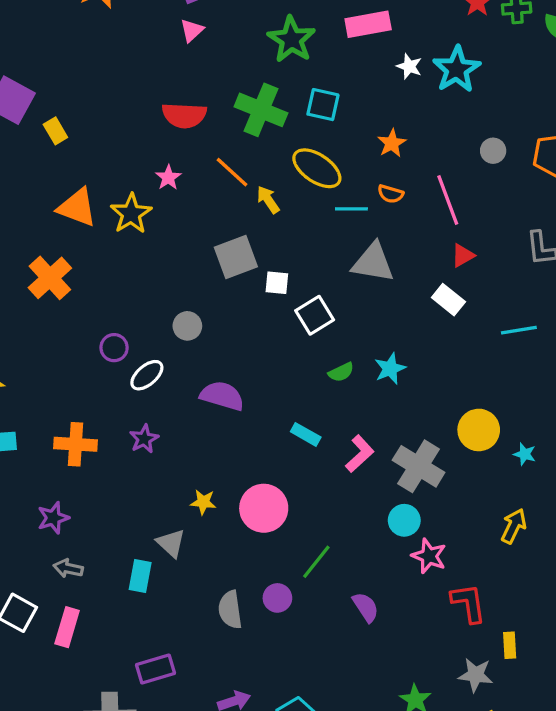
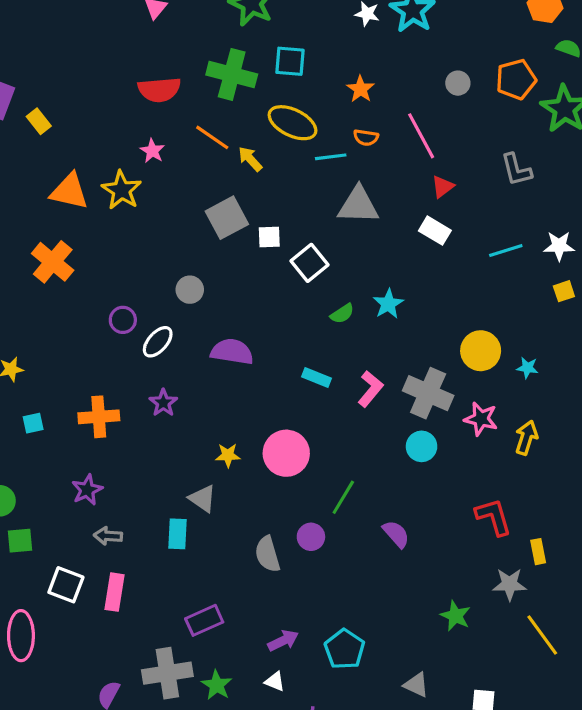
pink star: (429, 556) -> (481, 419), moved

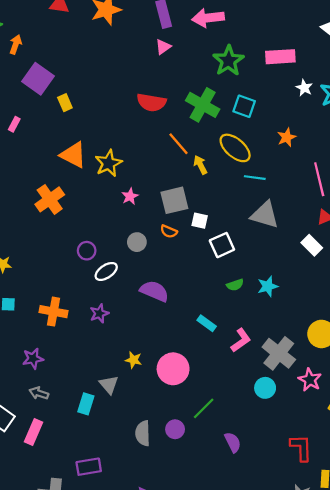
orange semicircle: (366, 137) -> (169, 231), moved
pink star: (152, 151) -> (130, 196), moved

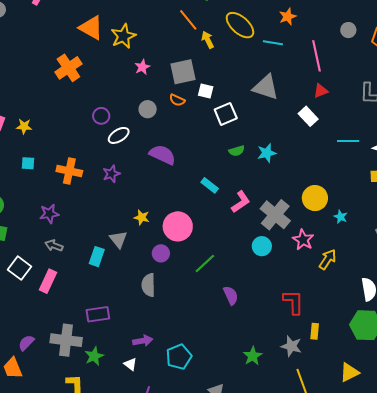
cyan line: (255, 178) -> (273, 43), moved
purple circle: (175, 429) -> (161, 253), moved

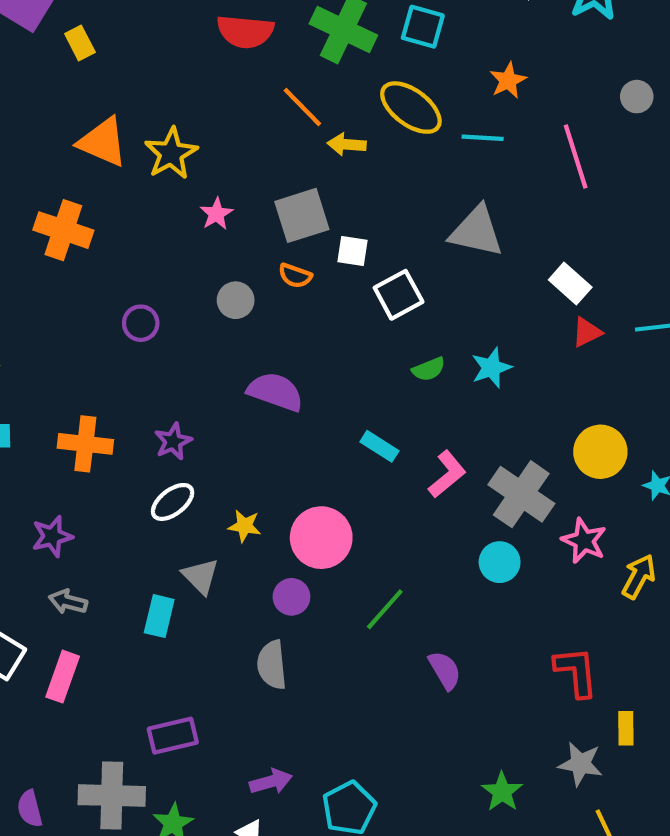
yellow arrow: (208, 40) -> (347, 144), turned -54
orange cross: (68, 68) -> (63, 230), turned -32
red triangle: (321, 91) -> (587, 332), moved
white ellipse: (119, 135) -> (173, 502), moved
purple semicircle: (26, 343) -> (30, 809), turned -54

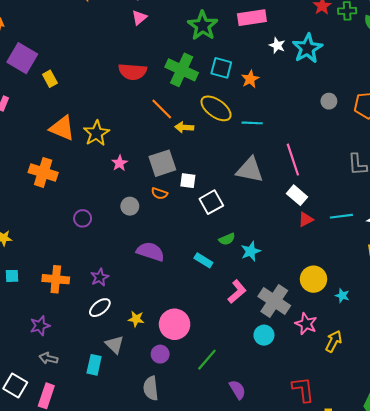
orange star: (508, 80) -> (250, 79), moved
pink line: (576, 156) -> (293, 160), moved
cyan star: (491, 368) -> (251, 251), moved
cyan rectangle: (379, 446) -> (203, 260), moved

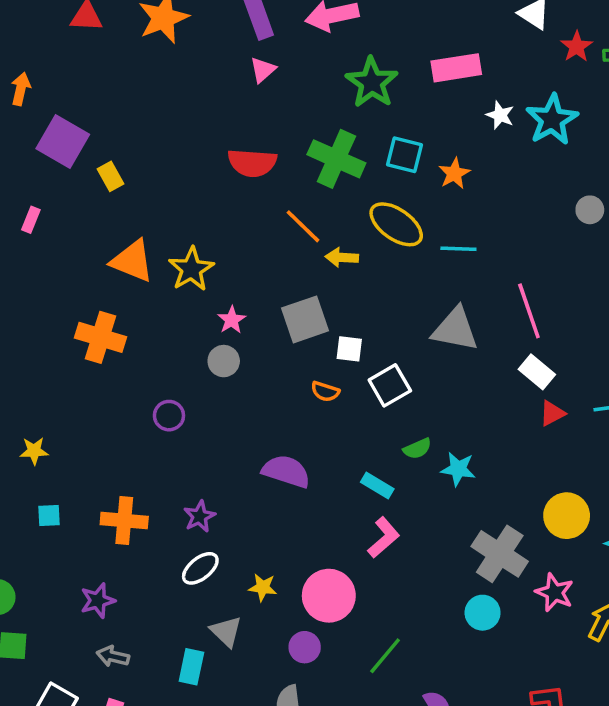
orange semicircle: (159, 193) -> (325, 391), moved
gray circle: (130, 206) -> (224, 361), moved
cyan star: (251, 251) -> (458, 469), turned 30
pink L-shape: (237, 292) -> (384, 538), moved

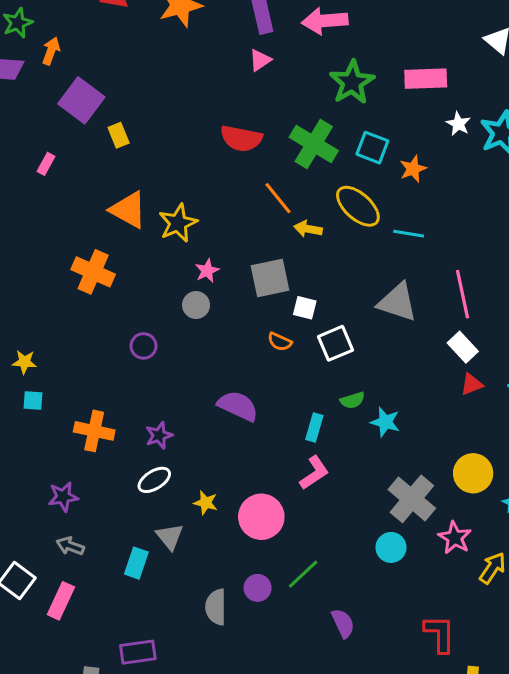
cyan rectangle: (377, 485) -> (314, 428), turned 68
cyan square: (49, 516) -> (33, 401), moved
purple circle: (305, 647) -> (258, 588), moved

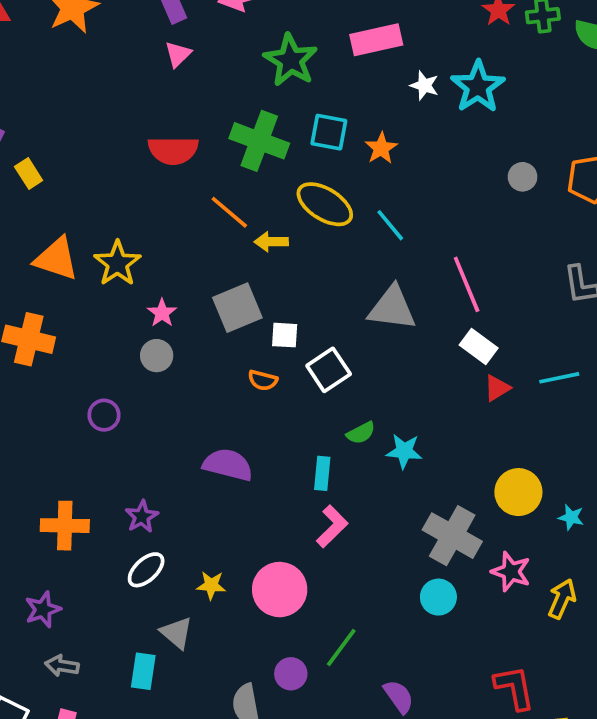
cyan line: (409, 234) -> (390, 225), turned 52

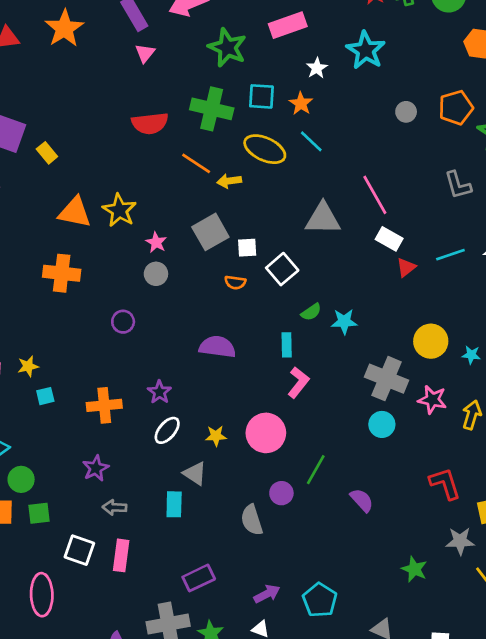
white star: (424, 85) -> (317, 68), moved, turned 30
cyan line: (390, 225) -> (311, 141), moved

